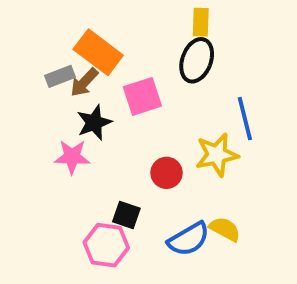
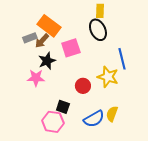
black ellipse: (197, 60) -> (98, 30), turned -45
yellow star: (217, 155) -> (108, 77), turned 30
yellow semicircle: (225, 229) -> (112, 114), turned -98

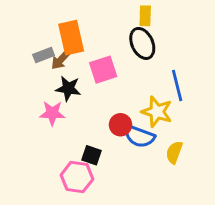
orange rectangle: (49, 26) -> (71, 38), turned 40
black star: (47, 61) -> (68, 88), turned 30
yellow semicircle: (112, 114) -> (174, 152), moved
blue semicircle: (94, 119) -> (139, 136), moved, turned 50

